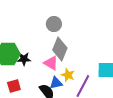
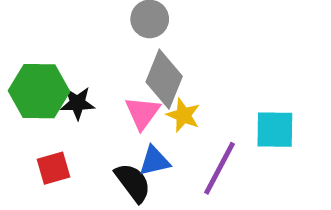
pink triangle: (51, 63) -> (142, 113), turned 35
yellow star: (68, 75) -> (183, 115), moved

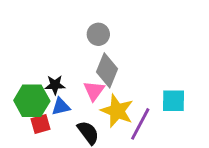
green hexagon: (39, 91) -> (32, 101), moved
yellow star: (183, 115) -> (117, 111), moved, size x1.6
blue triangle: (155, 161) -> (61, 107), moved

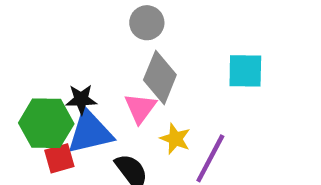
cyan square: (173, 101) -> (245, 71), moved
blue triangle: (61, 107) -> (90, 132), size x1.6
yellow star: (117, 111) -> (175, 139), size x0.6

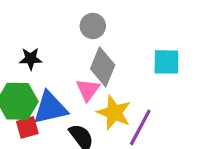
black star: (81, 99) -> (31, 59), moved
yellow star: (175, 139) -> (114, 113), size x1.5

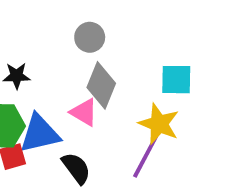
pink triangle: (88, 90) -> (84, 112), turned -35
yellow star: (114, 113) -> (159, 124), moved

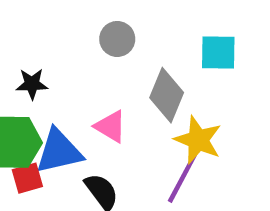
cyan square: (176, 80) -> (218, 52), moved
gray diamond: (101, 85) -> (167, 95), moved

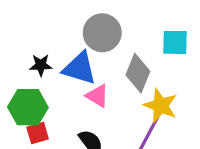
gray circle: (117, 39) -> (102, 33), size x1.5
blue triangle: (59, 151) -> (80, 68), moved, turned 30

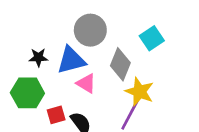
cyan square: (175, 42) -> (152, 38), turned -35
blue triangle: (80, 68) -> (71, 60), turned -32
red square: (38, 133) -> (56, 115), moved

